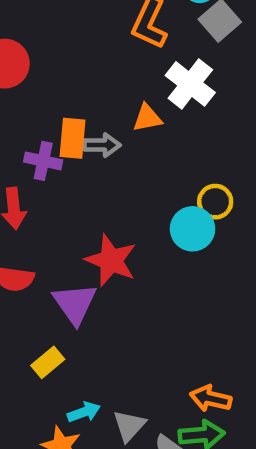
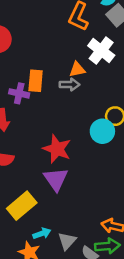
gray arrow: (102, 145) -> (70, 85), moved
purple triangle: (75, 303) -> (56, 179), moved
yellow rectangle: (48, 362) -> (22, 206), size x1.6

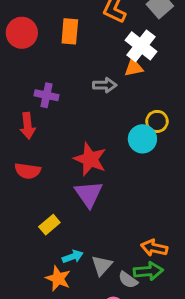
orange triangle: (77, 69) -> (134, 68), moved
orange rectangle: (36, 81) -> (70, 31), moved
yellow rectangle: (22, 206) -> (49, 225), size x0.6

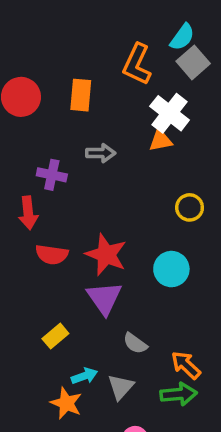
gray arrow: (105, 85) -> (101, 153), moved
cyan circle: (142, 139) -> (171, 269), moved
red semicircle: (28, 171) -> (52, 255), moved
orange arrow: (154, 248) -> (186, 365), turned 30
gray semicircle: (128, 280) -> (135, 343), moved

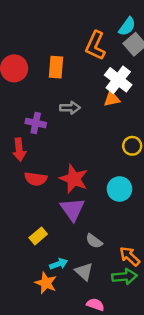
gray triangle: (121, 387) -> (84, 272), turned -30

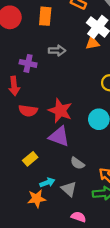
purple triangle: (73, 209) -> (59, 136), turned -35
orange star: (46, 283) -> (37, 199), turned -30

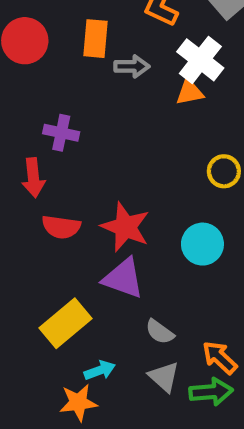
gray arrow: (57, 51) -> (132, 66), moved
yellow rectangle: (30, 159) -> (65, 323), size x1.6
gray triangle: (69, 189) -> (164, 377), moved

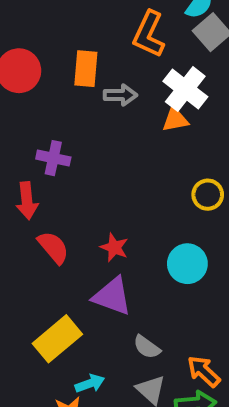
red semicircle: (61, 227) -> (53, 247), turned -138
red star: (125, 227) -> (114, 247), size x0.6

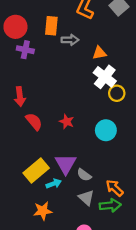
white cross: (185, 89) -> (105, 77), moved
purple cross: (53, 158) -> (25, 50), moved
purple triangle: (112, 296) -> (66, 164), moved, turned 40
cyan arrow: (90, 384) -> (54, 184), moved

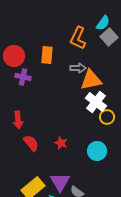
gray arrow: (70, 40) -> (78, 68), moved
orange triangle: (99, 53) -> (91, 80), size x1.6

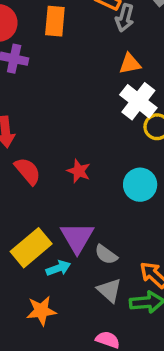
gray arrow: (78, 68) -> (125, 18), moved, turned 105
orange triangle: (91, 80) -> (130, 64), size x0.6

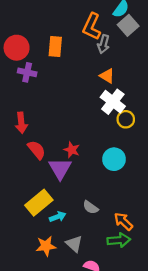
orange triangle: (130, 64) -> (107, 76), turned 42
purple triangle: (77, 237) -> (60, 169), moved
gray triangle: (109, 290) -> (74, 244), moved

